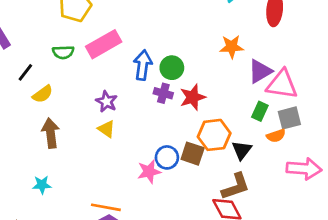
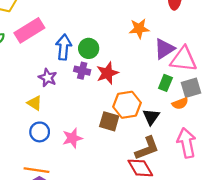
purple star: (106, 102) -> (48, 78), moved
blue circle: (167, 157) -> (40, 132), moved
pink arrow: (304, 169) -> (187, 143), moved, turned -104

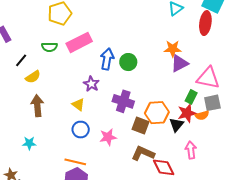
purple triangle: (164, 49) -> (179, 63), moved
purple cross: (82, 71) -> (123, 101), moved, size x1.5
red star: (107, 73) -> (187, 113), moved
pink arrow: (187, 143) -> (191, 150), moved, size x0.7
brown L-shape: (147, 148) -> (143, 153), moved, turned -140

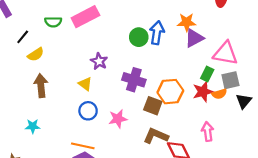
blue arrow: (107, 59) -> (157, 33), moved
black triangle: (176, 125) -> (244, 101), moved

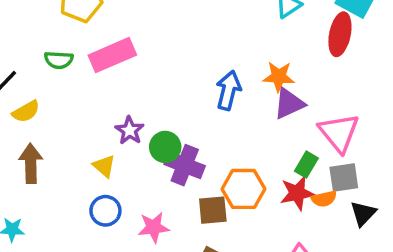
green circle: (139, 37) -> (165, 147), moved
pink triangle: (225, 53) -> (339, 133), turned 36
brown square: (153, 106) -> (213, 210), turned -30

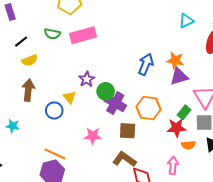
orange hexagon: (243, 189) -> (149, 108), moved
orange semicircle: (324, 199) -> (188, 145), moved
blue circle: (105, 211) -> (54, 110), moved

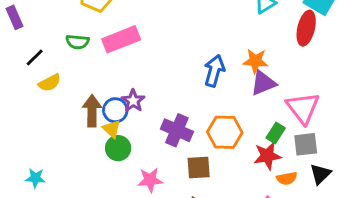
brown arrow: (28, 90) -> (92, 111), moved
green circle: (106, 91) -> (118, 148), moved
blue circle: (54, 110) -> (115, 110), moved

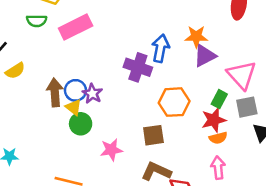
green semicircle: (77, 42) -> (37, 21), moved
purple star: (133, 101) -> (92, 94), moved
purple cross: (177, 130) -> (138, 67), moved
orange semicircle: (287, 178) -> (218, 138), moved

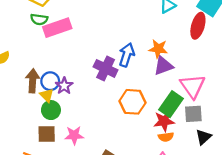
green semicircle: (37, 21) -> (39, 19), moved
green rectangle: (219, 99) -> (171, 104), size x1.6
brown square: (153, 135) -> (47, 134), moved

